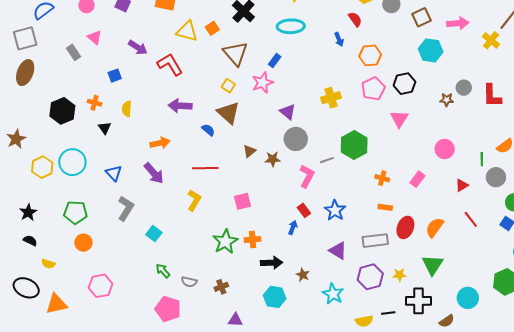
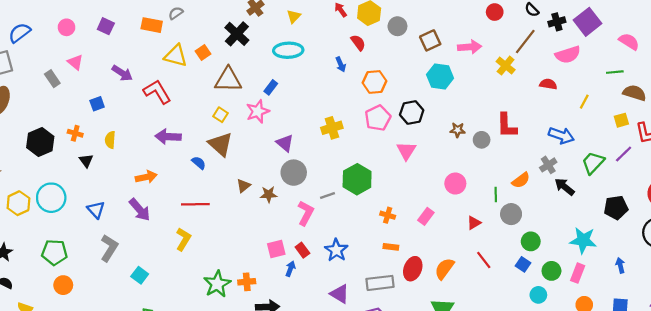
brown triangle: (235, 53) -> (228, 80), turned -48
gray circle: (464, 88) -> (482, 140), moved
pink square: (242, 201) -> (276, 249), moved

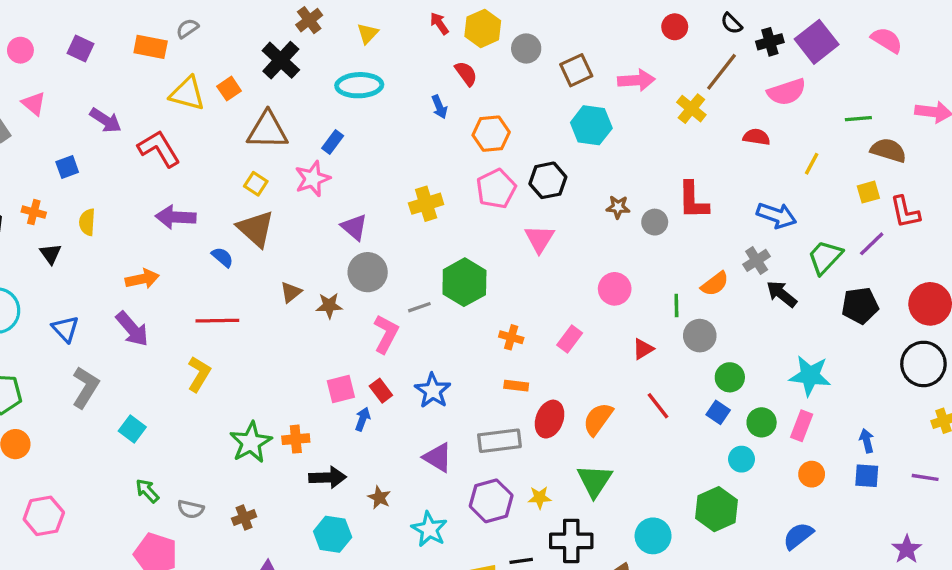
pink semicircle: (629, 42) -> (887, 40), moved
black pentagon: (616, 208) -> (860, 306), moved
blue arrow: (620, 265) -> (867, 441), moved

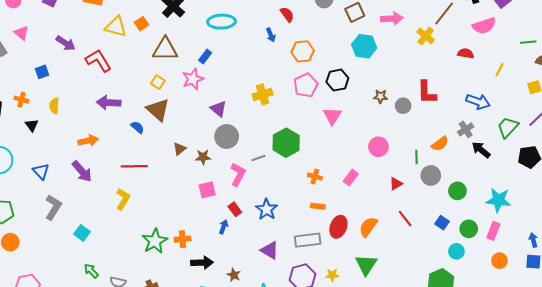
green circle: (730, 377) -> (457, 191), moved
pink square: (341, 389) -> (207, 190), moved

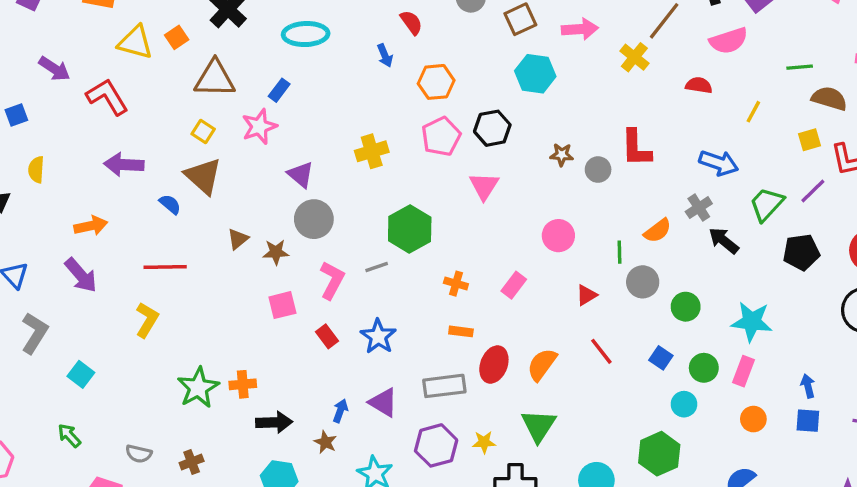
gray line: (258, 158) -> (377, 267), moved
blue arrow: (224, 227) -> (340, 411), moved
green arrow: (91, 271) -> (69, 436), moved

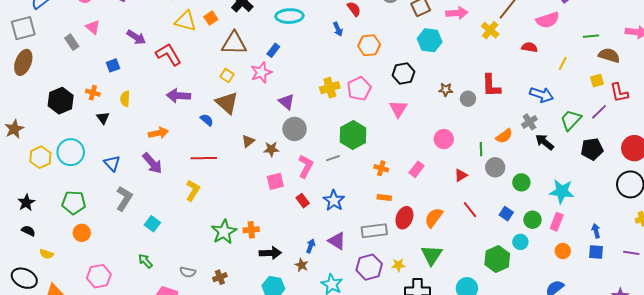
pink pentagon: (441, 136) -> (359, 89), moved
green hexagon: (659, 454) -> (497, 259), moved

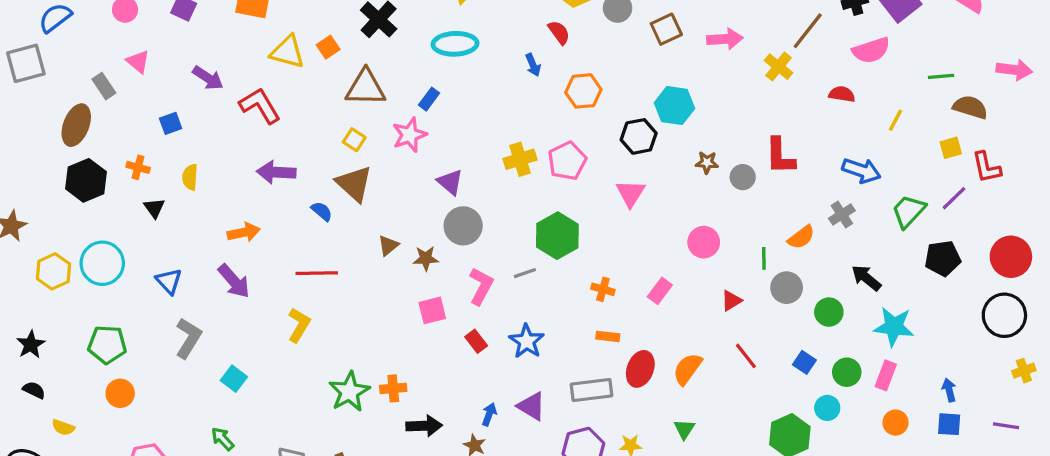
cyan hexagon: (430, 40) -> (674, 106), moved
brown ellipse: (23, 62) -> (76, 125), moved
black arrow: (545, 142) -> (866, 278), moved
green triangle: (432, 255) -> (684, 429), size x0.6

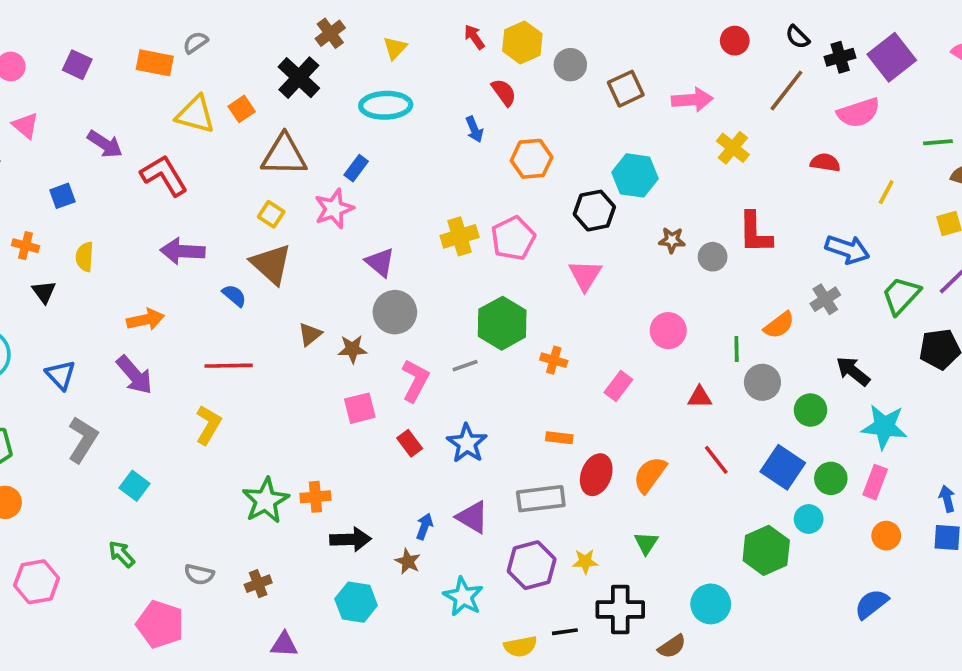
yellow cross: (778, 67) -> (733, 148), moved
orange cross: (603, 289) -> (554, 360), moved
red triangle: (731, 301) -> (700, 397), turned 30
blue square: (804, 362) -> (783, 467), size x1.6

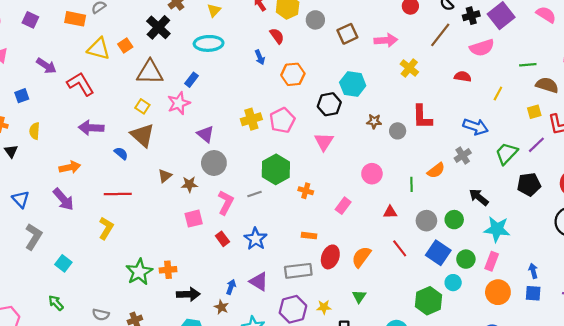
gray circle: (762, 382) -> (426, 221), moved
orange circle: (886, 536) -> (498, 292), size x1.5

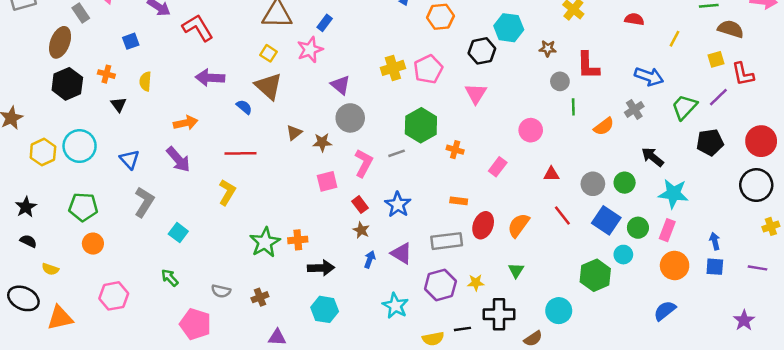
brown star: (374, 121) -> (548, 48), moved
green line: (411, 184) -> (573, 107), moved
brown star: (221, 307) -> (361, 230), moved

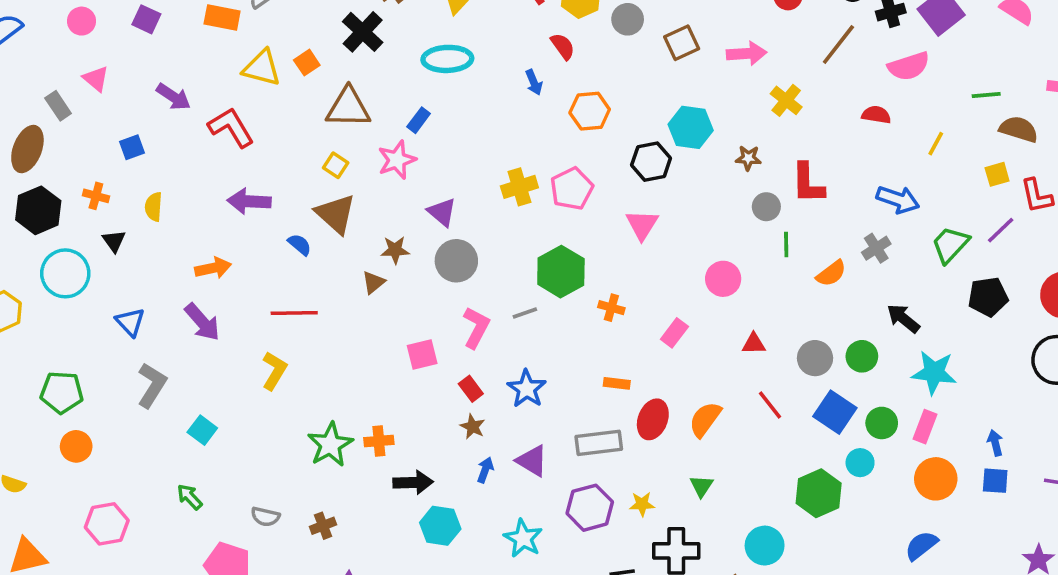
brown star: (322, 142) -> (395, 250), moved
cyan circle: (80, 146) -> (65, 273), moved
cyan hexagon: (325, 309) -> (440, 526), moved

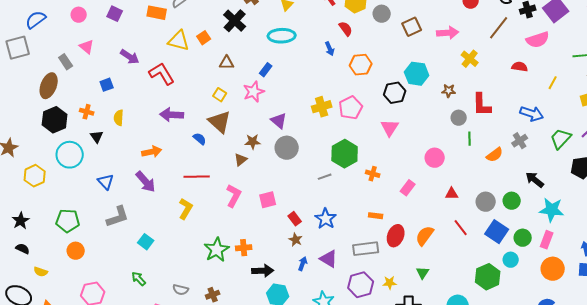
brown triangle: (348, 108) -> (227, 63), size x0.6
pink L-shape: (476, 327) -> (234, 196), moved
gray L-shape: (152, 385) -> (118, 217), turned 40

